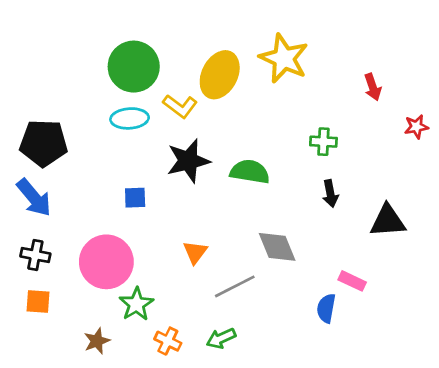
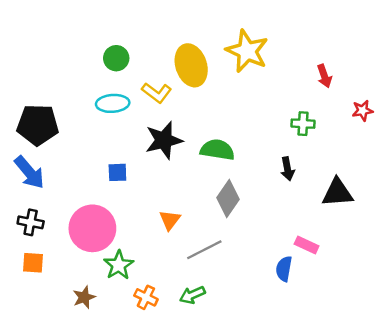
green circle: (134, 67) -> (116, 58), size x0.6
yellow ellipse: (220, 75) -> (191, 65), turned -45
green cross: (323, 142) -> (303, 124), moved
gray diamond: (277, 247) -> (228, 199), moved, turned 57

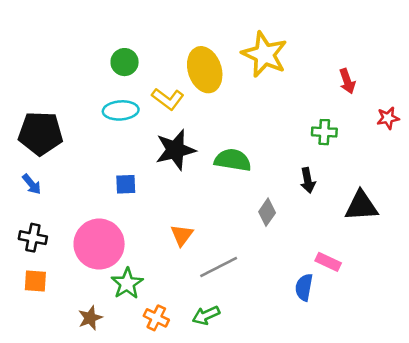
blue arrow: (29, 172) -> (32, 184), size x0.6
gray diamond: (228, 199) -> (267, 212), moved, size x0.7

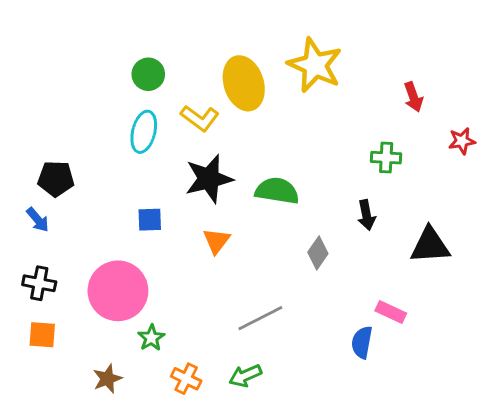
cyan ellipse: (121, 110) -> (144, 132), turned -72
black pentagon: (41, 133) -> (56, 179), moved, size x0.7
orange triangle: (182, 235) -> (216, 241), moved
green star: (127, 283) -> (151, 338), size x0.7

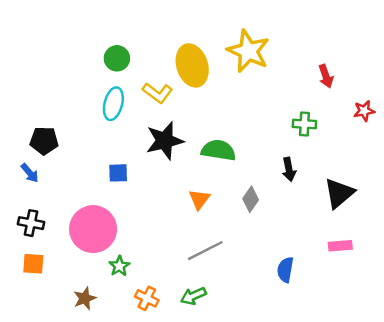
orange triangle: (216, 241) -> (199, 199), moved
black triangle: (430, 245) -> (339, 193), turned -36
pink rectangle: (391, 312) -> (340, 246), moved, turned -30

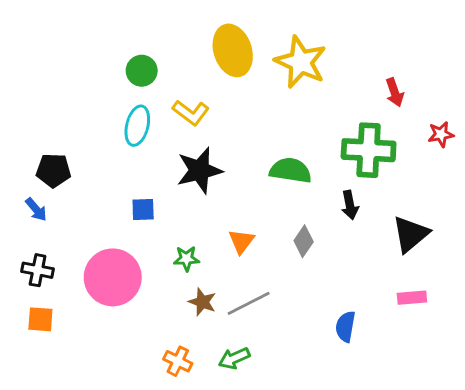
yellow ellipse: (192, 65) -> (233, 50), moved
green cross: (304, 124) -> (369, 150), size x1.8
green semicircle: (218, 150) -> (291, 170), moved
green star: (119, 266) -> (186, 259), moved, turned 30
brown star: (85, 298) -> (202, 302), moved, turned -30

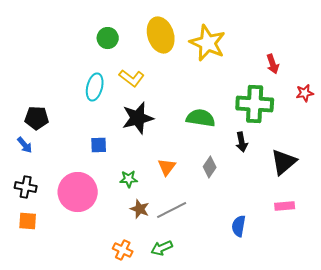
green circle: (142, 71) -> (108, 38), moved

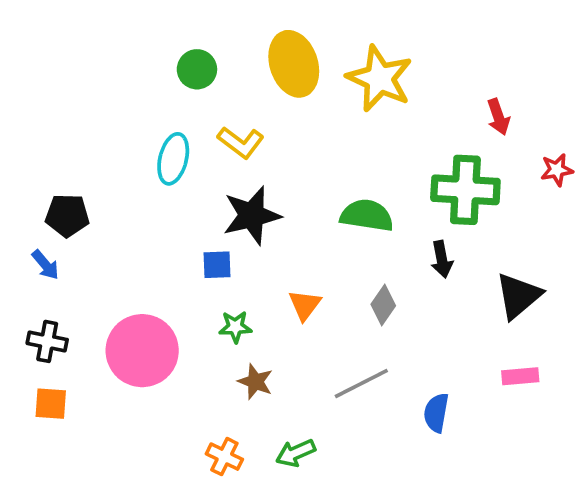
blue square: (99, 145) -> (217, 265), moved
gray line: (172, 210) -> (361, 383), moved

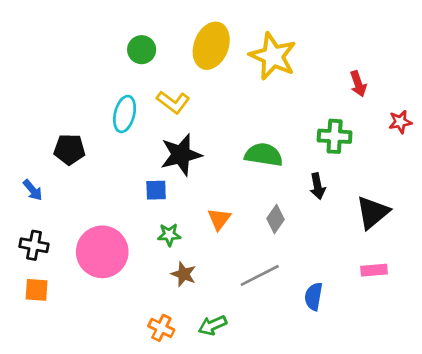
yellow ellipse: (294, 64) -> (211, 46), turned 39
green cross: (465, 190) -> (335, 136), size x0.7
black pentagon: (67, 215) -> (69, 149), moved

